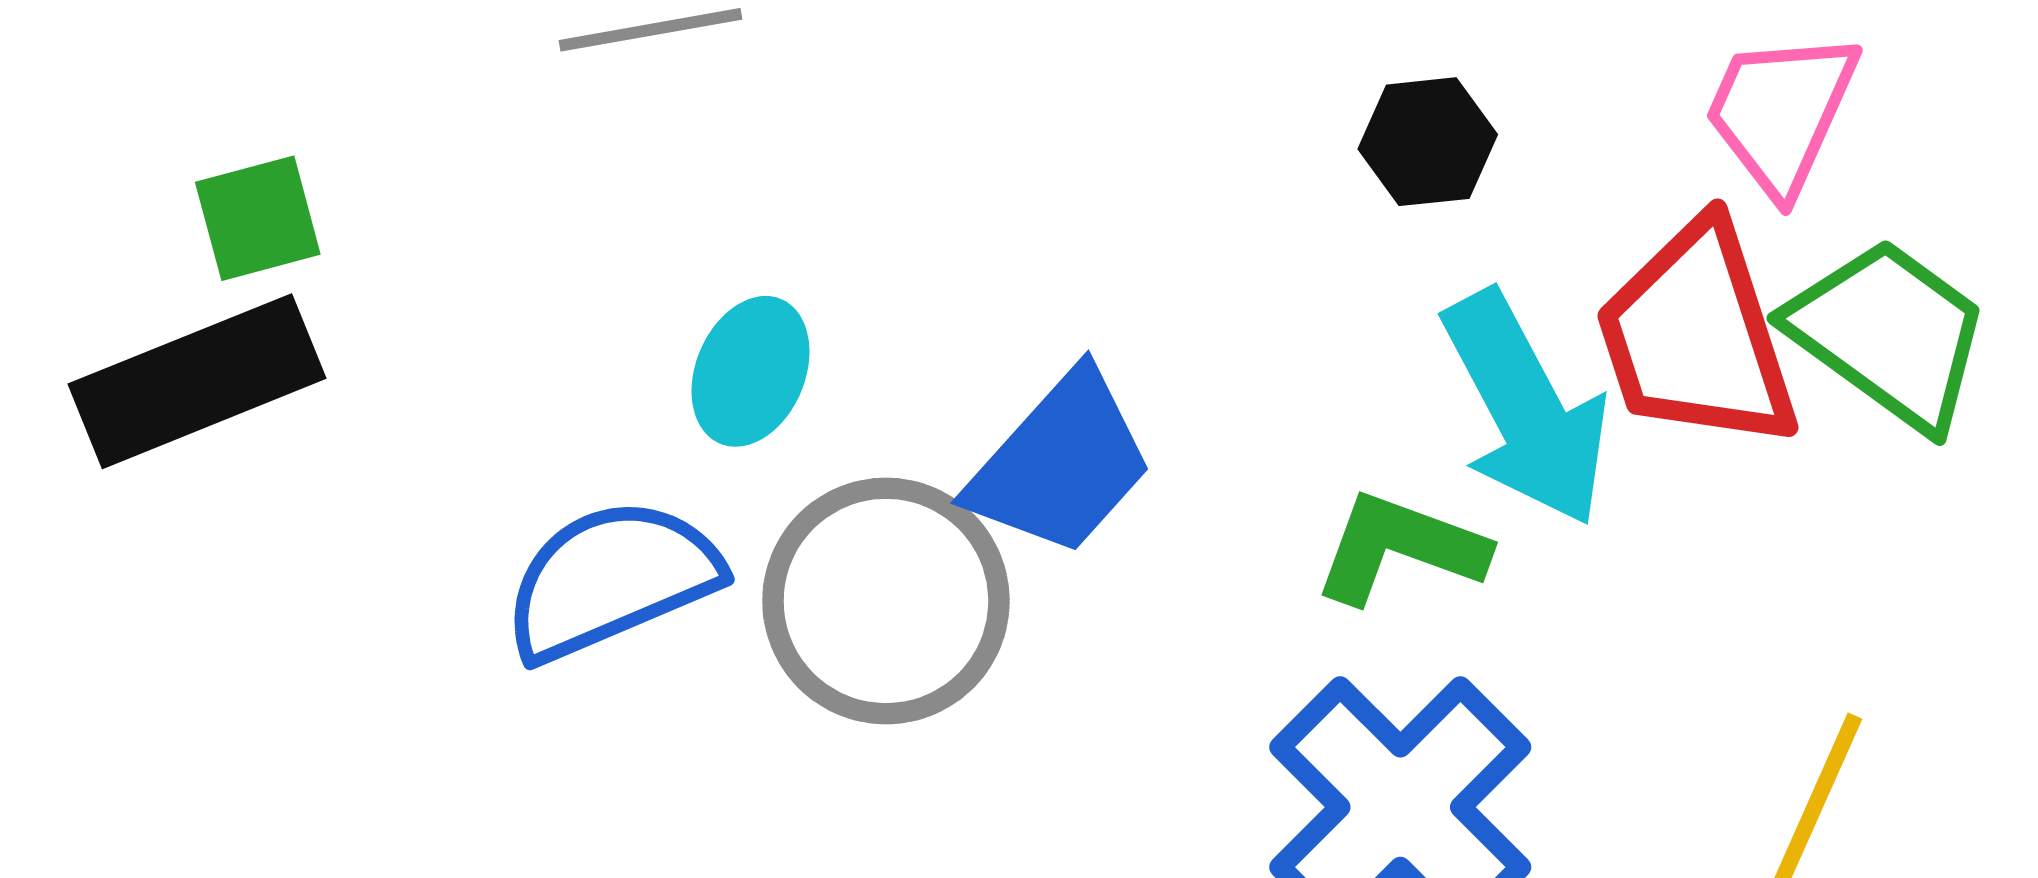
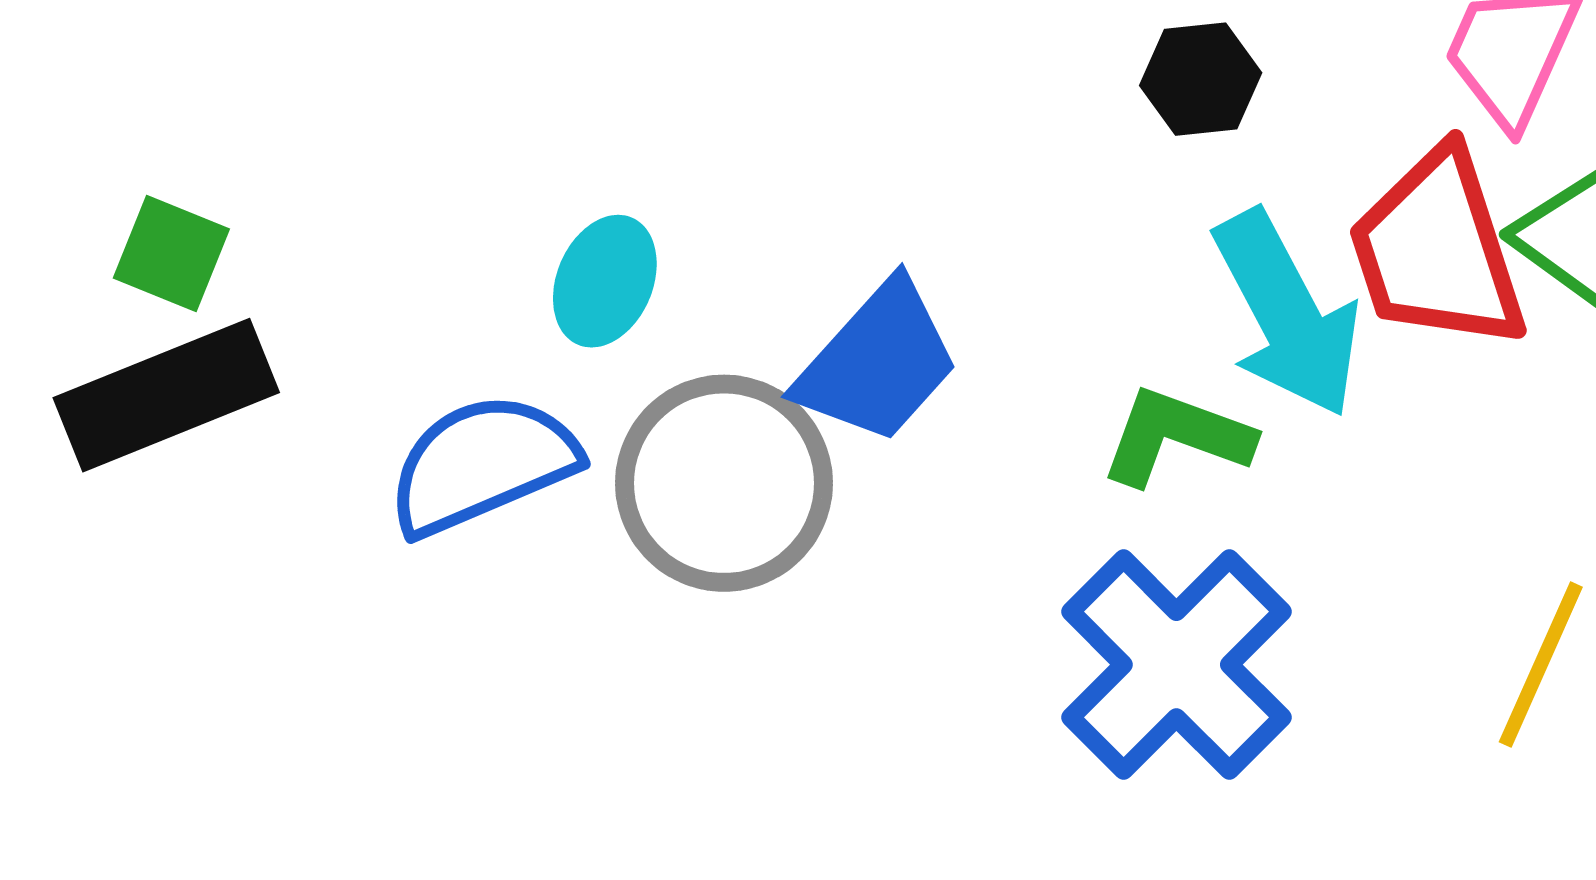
green square: (258, 218) -> (171, 254), moved, turned 37
black rectangle: (197, 381) -> (166, 395), moved

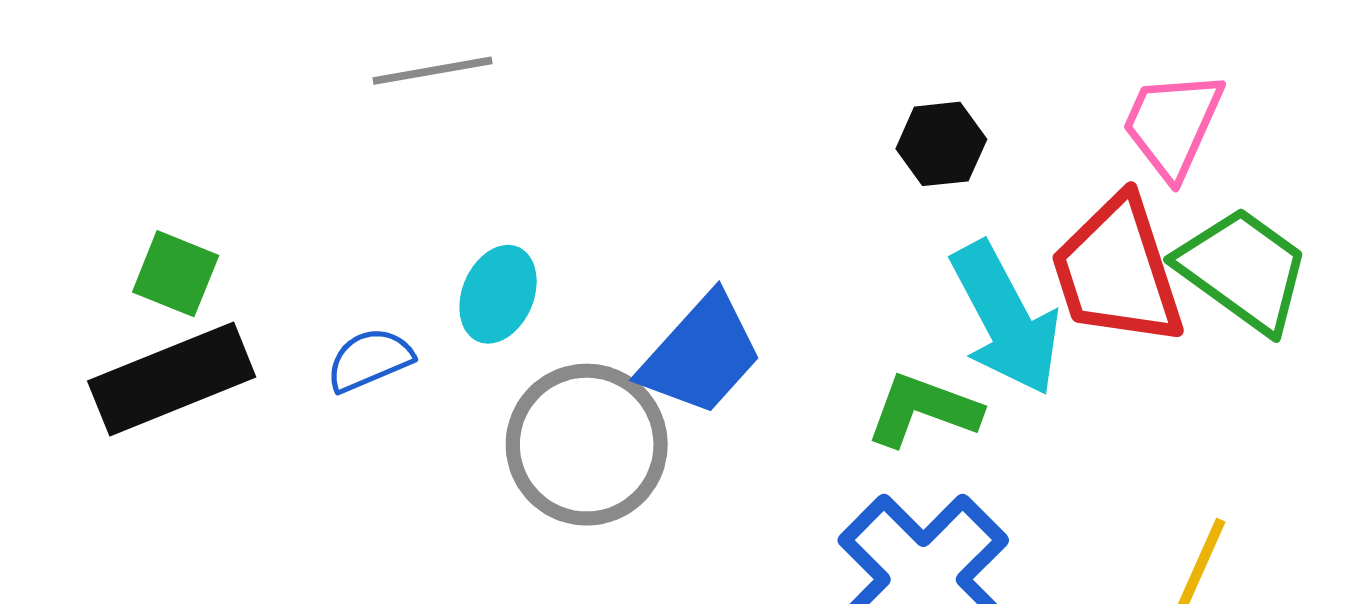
blue semicircle: (482, 464) -> (370, 360), moved, size x0.6

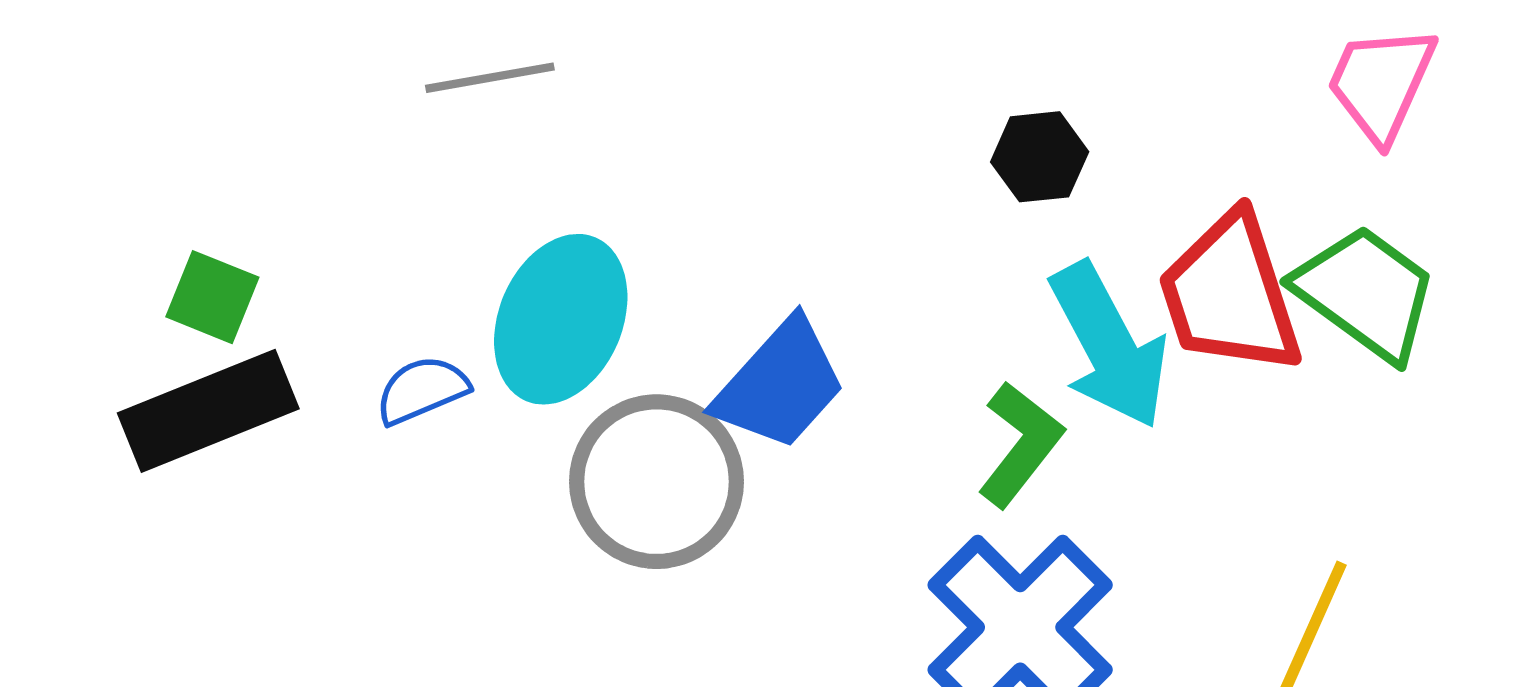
pink trapezoid: (1173, 125) -> (1381, 83), moved
cyan ellipse: (498, 294) -> (561, 319), size x1.6
green L-shape: (923, 410) -> (1020, 444), turned 108

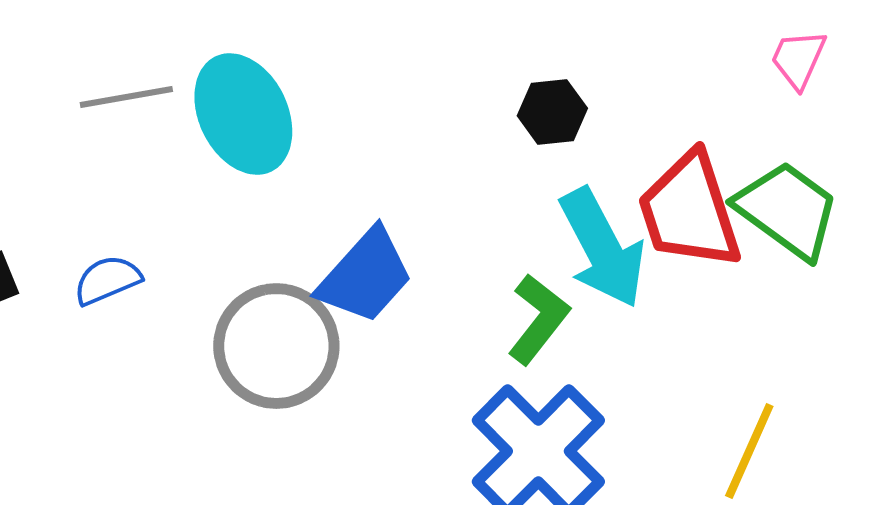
gray line: (490, 78) -> (126, 97), moved
pink trapezoid: (1381, 83) -> (798, 59), size x0.7
cyan ellipse: (561, 319) -> (243, 114), moved, turned -49

